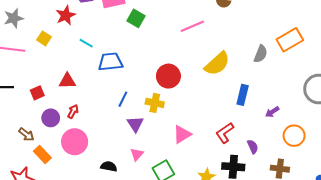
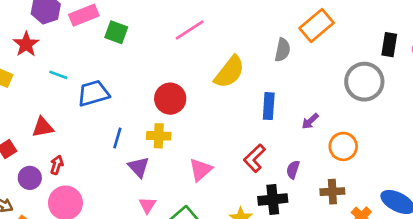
purple semicircle: (253, 147) -> (293, 170), turned -128

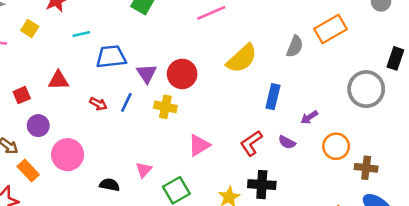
cyan line: (58, 75) -> (81, 34), turned -42
red arrow: (57, 165) -> (98, 104), moved, turned 90
purple triangle: (139, 167) -> (147, 74), moved
purple semicircle: (293, 170) -> (287, 142), moved, turned -90
brown cross: (332, 192) -> (366, 168), moved

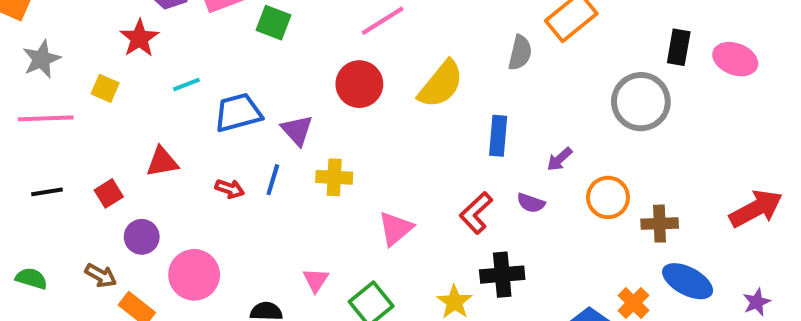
red circle: (182, 74) -> (359, 84), moved

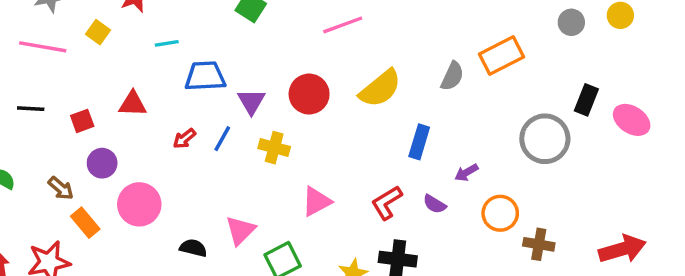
red circle: (359, 84) -> (309, 94), moved
red arrow: (230, 189) -> (184, 139), turned 110
pink triangle: (316, 280) -> (240, 230), size x1.4

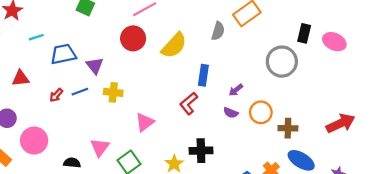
red circle: (309, 94) -> (133, 38), moved
blue line: (222, 139) -> (80, 92), turned 49
red L-shape: (387, 203) -> (189, 103), moved
purple semicircle: (435, 204) -> (231, 113), moved

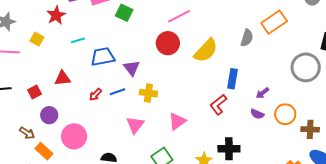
pink triangle: (100, 147) -> (135, 125), moved

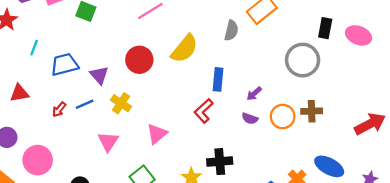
cyan line: (78, 40) -> (34, 48), turned -48
red circle: (168, 43) -> (139, 60), moved
yellow cross: (148, 93) -> (121, 103), turned 30
brown cross: (310, 129) -> (312, 111), moved

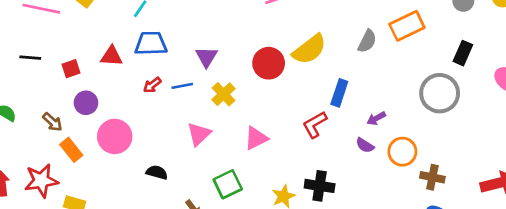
black rectangle: (325, 28) -> (463, 53), moved
red circle: (139, 60) -> (269, 63), moved
blue trapezoid: (64, 64) -> (151, 43), moved
brown cross: (312, 111) -> (432, 177), moved

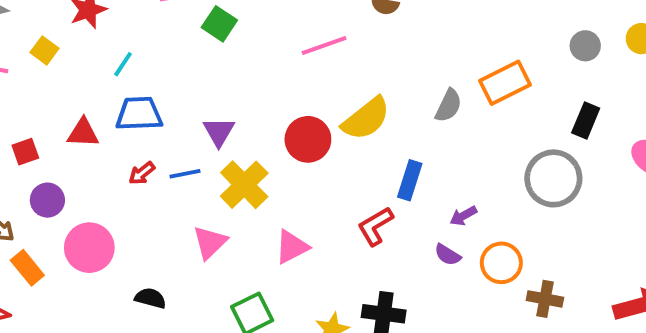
yellow cross: (224, 94) -> (244, 185), size x1.4

